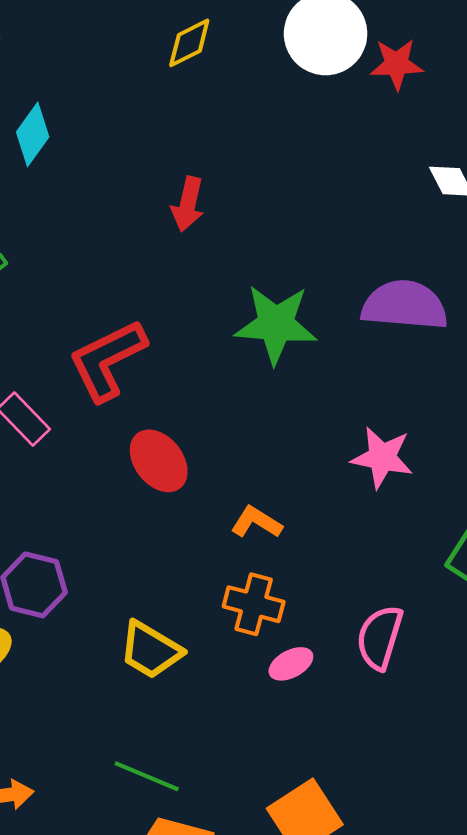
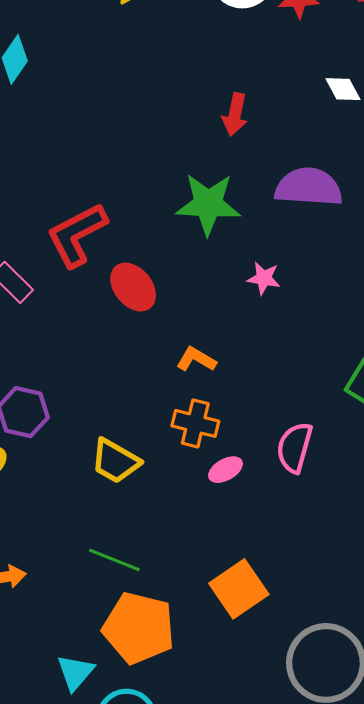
red arrow: (188, 204) -> (235, 114), moved
pink star: (382, 457) -> (264, 278), moved, size x0.7
red ellipse: (159, 461) -> (133, 287), moved

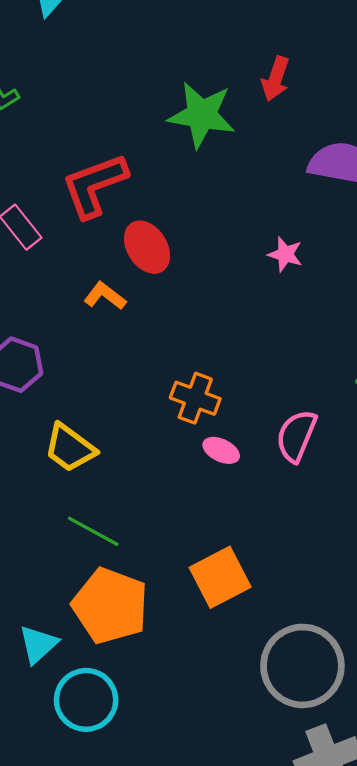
green star: (208, 204) -> (202, 115), moved
orange L-shape: (196, 359) -> (105, 296), moved
yellow trapezoid: (115, 461) -> (70, 448), moved
pink ellipse: (225, 470) -> (221, 450), turned 48

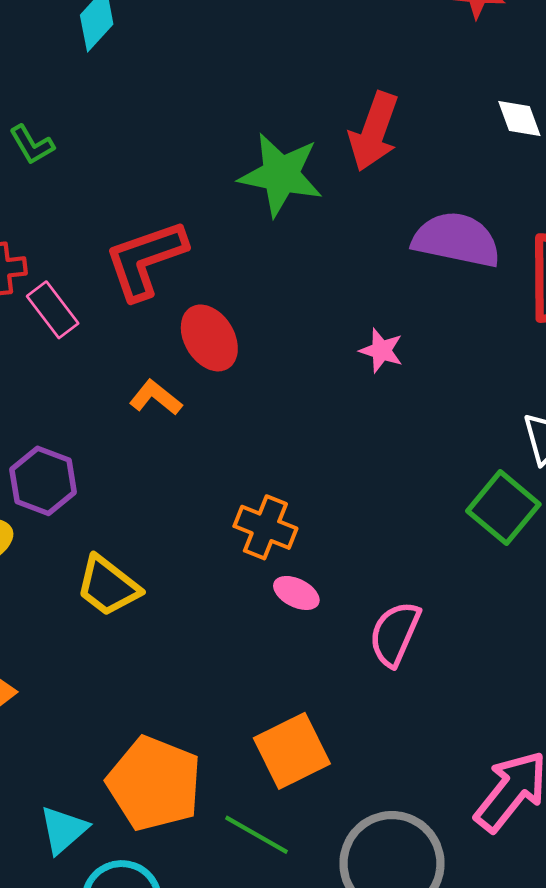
red arrow: (276, 79) -> (374, 132), size x1.4
pink semicircle: (296, 436) -> (395, 634), moved
green line: (93, 531) -> (256, 835), moved

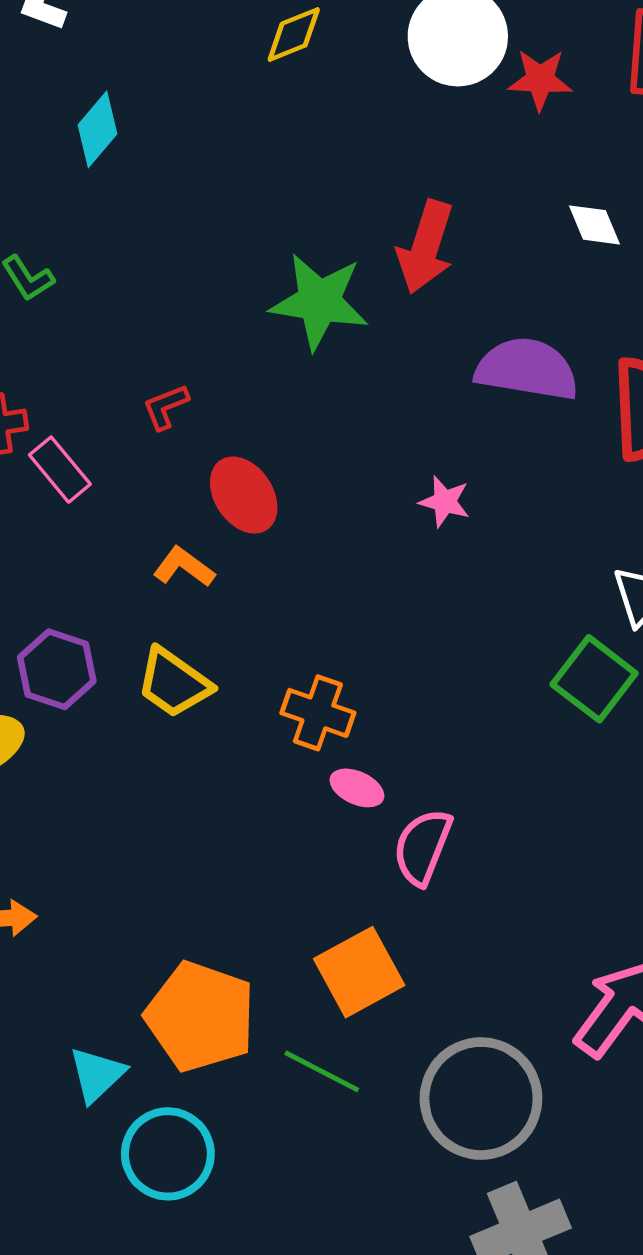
red L-shape: (145, 260) -> (166, 407), size x0.5
yellow trapezoid: (108, 586) -> (174, 683), moved
pink semicircle: (395, 634) -> (423, 847), moved

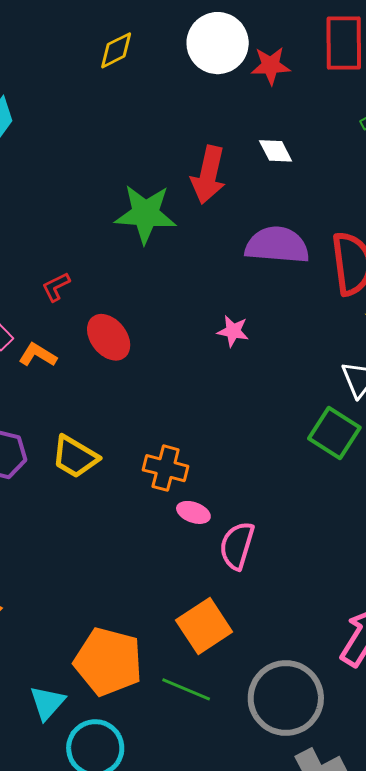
white diamond: (594, 225) -> (276, 151), moved
orange L-shape: (184, 567) -> (38, 355), moved

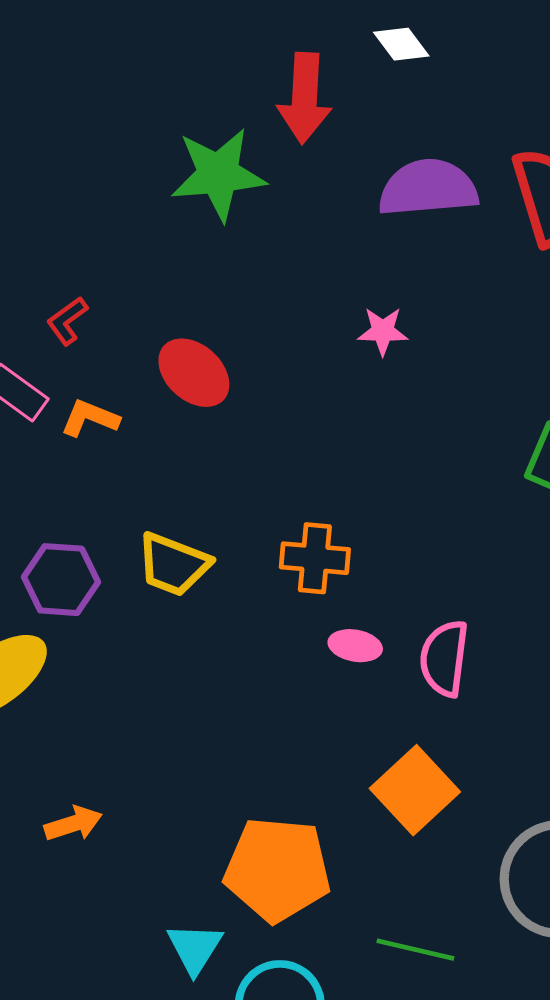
red L-shape: (56, 287) -> (67, 321), moved
pink ellipse: (193, 512) -> (355, 646), moved
green line: (186, 689) -> (415, 950), moved

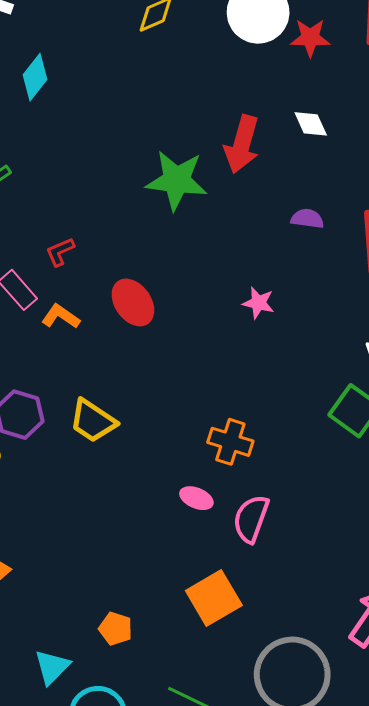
purple semicircle: (428, 188) -> (307, 219), size x0.5
orange cross: (315, 558) -> (230, 442), moved
orange pentagon: (277, 869) -> (116, 629), size x0.5

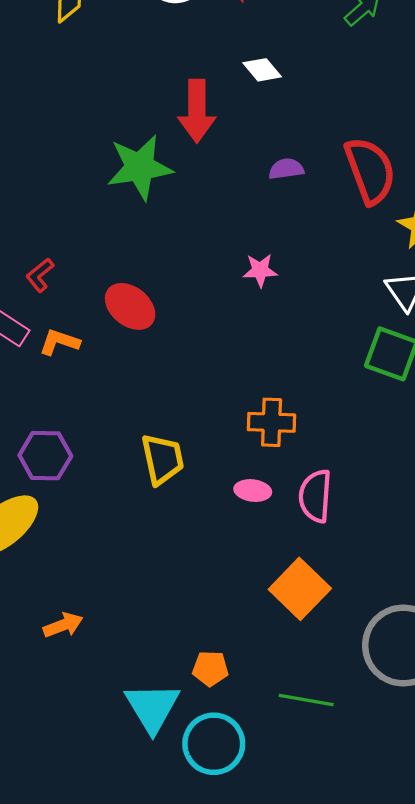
yellow trapezoid: (93, 421) -> (162, 459), moved, turned -120
orange pentagon: (116, 629) -> (210, 668), moved
cyan triangle: (52, 667) -> (152, 707), size x1.4

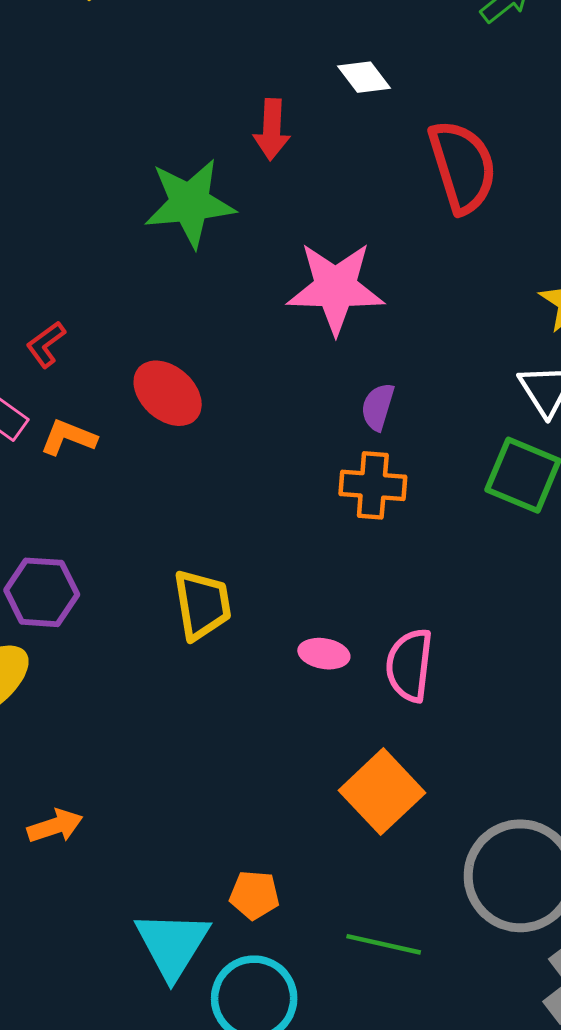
red arrow: (197, 111) -> (272, 129), size x0.7
purple semicircle: (286, 169) -> (378, 407), moved, turned -68
red semicircle: (370, 171) -> (462, 167), moved
pink star: (260, 270) -> (336, 288), moved, size x2.0
orange cross: (272, 422) -> (373, 485), moved

